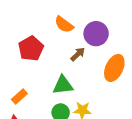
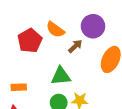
orange semicircle: (64, 25) -> (55, 30), moved
orange rectangle: (19, 97) -> (19, 87), turned 40

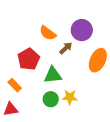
red pentagon: (30, 41) -> (29, 59), moved
orange rectangle: (19, 87) -> (15, 85), turned 48

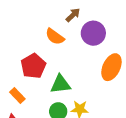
brown arrow: (66, 48) -> (73, 15), moved

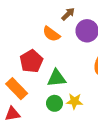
orange rectangle: (17, 96) -> (17, 89), size x1.5

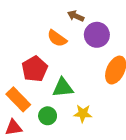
brown arrow: (68, 14) -> (76, 16), turned -112
green circle: (54, 103) -> (48, 116), moved

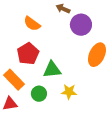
orange semicircle: (57, 38) -> (32, 24), moved

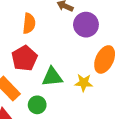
orange semicircle: (32, 24) -> (29, 23), turned -120
yellow star: (69, 92) -> (84, 83), moved

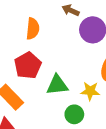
green circle: (37, 105) -> (74, 114), moved

